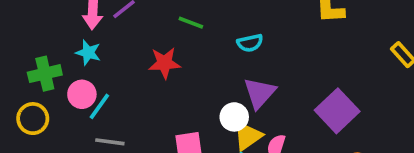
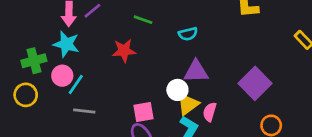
cyan star: (88, 53) -> (66, 44), size x1.4
purple triangle: (260, 93) -> (196, 71), turned 48

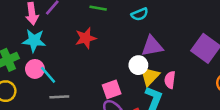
cyan line: (76, 84) -> (48, 75), turned -66

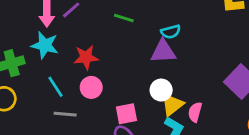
red star: (86, 38) -> (86, 57), moved
purple triangle: (152, 46) -> (163, 52), moved
pink circle: (35, 69) -> (91, 87), moved

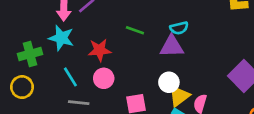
green line: (124, 18) -> (135, 30), moved

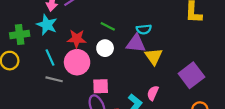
pink circle: (104, 78) -> (77, 62), size x1.5
white circle: (169, 82) -> (105, 48), moved
yellow triangle: (179, 96) -> (154, 57), moved, turned -36

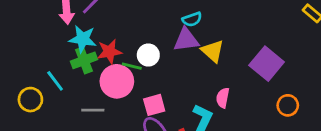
cyan star: (47, 25) -> (83, 39), moved
green line: (108, 26) -> (132, 66), moved
green cross: (20, 35) -> (84, 60), moved
cyan line: (50, 58) -> (55, 81), moved

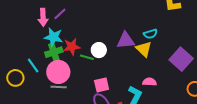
cyan semicircle: (192, 19) -> (150, 34), moved
pink circle: (117, 81) -> (58, 72), moved
pink semicircle: (223, 98) -> (150, 82), turned 80

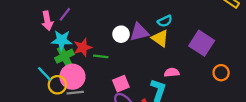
white circle: (99, 50) -> (121, 34), moved
yellow circle: (15, 78) -> (57, 85), moved

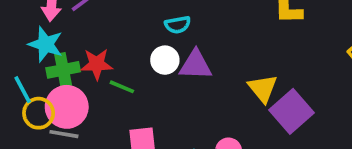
cyan semicircle: (165, 21) -> (178, 25), moved
yellow triangle: (160, 38) -> (263, 88), moved
cyan star: (62, 40) -> (46, 44), moved

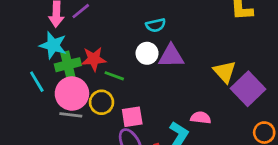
yellow circle: (39, 113) -> (101, 102), moved

